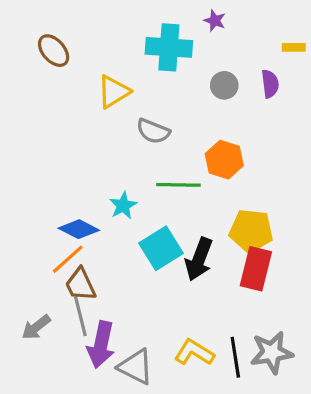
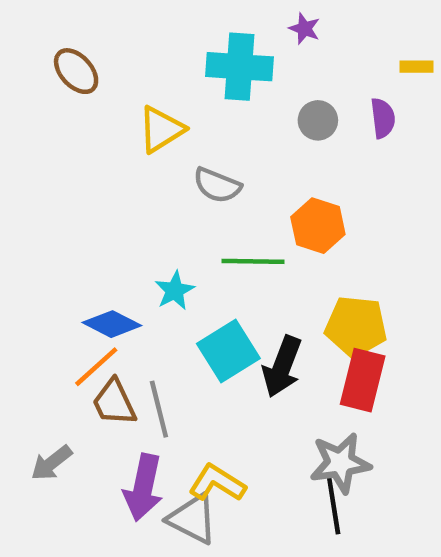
gray line: (80, 316) -> (159, 409), moved
yellow L-shape: (194, 352) -> (217, 483), moved
gray star: (272, 352) -> (340, 463), moved

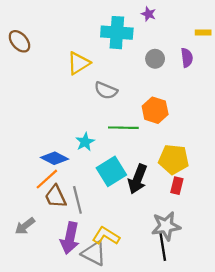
brown ellipse: (76, 71) -> (19, 41), moved
red rectangle: (363, 380) -> (177, 186), size x0.6

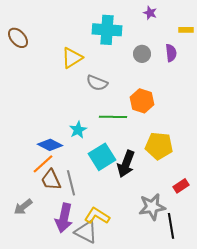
purple star: (148, 14) -> (150, 13), moved
red rectangle: (177, 186) -> (181, 186), moved, turned 42
black line: (163, 247) -> (171, 226), moved

